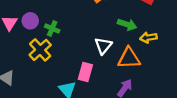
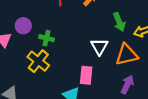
purple circle: (30, 21) -> (23, 26), moved
green arrow: (127, 24) -> (119, 22), turned 60

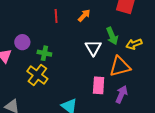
white triangle: (99, 47) -> (93, 48), moved
pink rectangle: (86, 75) -> (99, 85), moved

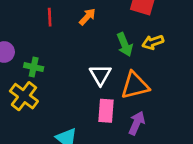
yellow arrow: (134, 44) -> (153, 42), moved
white triangle: (93, 48) -> (100, 75), moved

